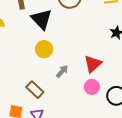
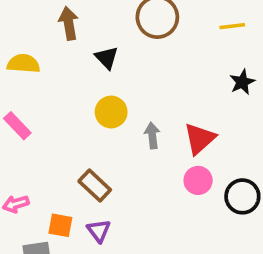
black triangle: (42, 19) -> (107, 58), size x0.6
gray arrow: (62, 71) -> (152, 135), moved, turned -48

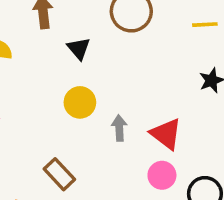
red triangle: (200, 139) -> (166, 134), turned -44

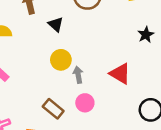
gray arrow: (119, 128) -> (78, 75), moved
pink circle: (162, 175) -> (85, 103), moved

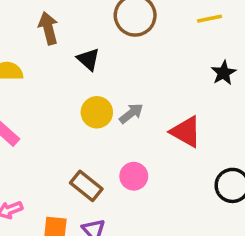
gray arrow: (78, 75) -> (131, 113), moved, turned 63

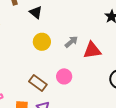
gray arrow: (131, 113) -> (71, 42), moved
red triangle: (186, 132) -> (92, 50), turned -36

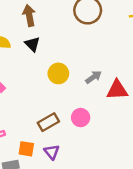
black triangle: (36, 12) -> (32, 44), moved
brown rectangle: (38, 83) -> (48, 122), turned -72

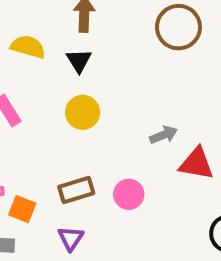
yellow circle: (58, 73) -> (83, 112), moved
orange square: (26, 149) -> (22, 209), moved

